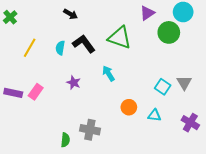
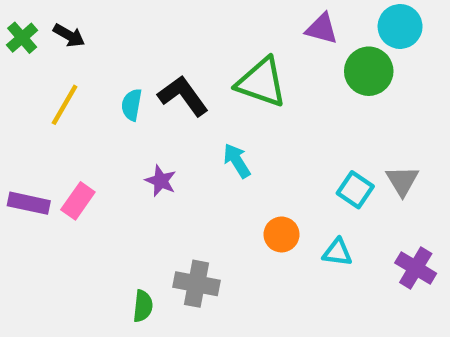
purple triangle: (147, 13) -> (322, 29), turned 49
black arrow: (71, 14) -> (69, 35), moved

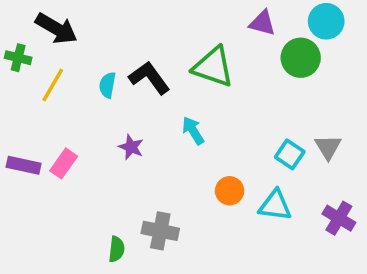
black arrow: (69, 35) -> (56, 29), size x1.6
green cross: (22, 38) -> (18, 58), moved, turned -35
cyan triangle: (337, 252) -> (275, 205), size x1.4

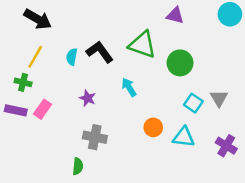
cyan circle: (326, 21) -> (230, 14), moved
green cross: (18, 58) -> (23, 82), moved
green circle: (301, 58) -> (180, 63), moved
gray cross: (160, 231) -> (95, 137), moved

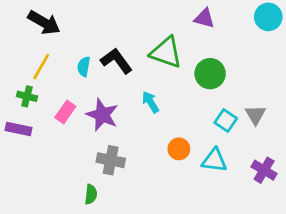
purple star: (88, 98) -> (102, 115), size x1.6
pink rectangle: (43, 109) -> (65, 112), moved

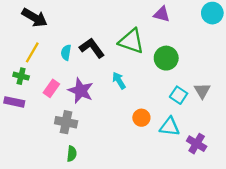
gray cross: (111, 160) -> (66, 122), moved
purple cross: (264, 170) -> (197, 144), moved

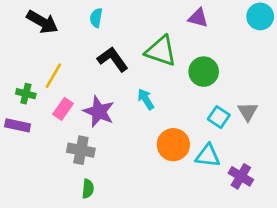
yellow line: (32, 52) -> (53, 76), moved
cyan semicircle: (66, 52) -> (96, 18), moved
orange circle: (141, 118) -> (173, 145), size x1.5

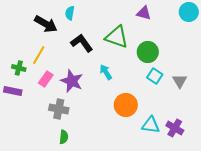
black arrow: (42, 22) -> (46, 24), moved
cyan square: (219, 117) -> (155, 76), moved
cyan triangle: (208, 156) -> (151, 125), moved

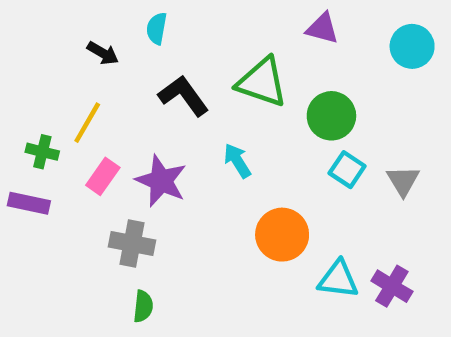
cyan circle: (189, 12) -> (412, 46), moved
black arrow: (46, 24) -> (103, 53), size x0.6

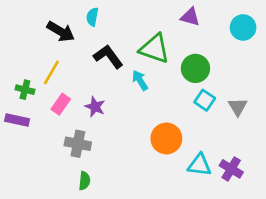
black arrow: (103, 53) -> (61, 31), size x1.5
cyan arrow: (237, 161) -> (140, 80), moved
purple star: (161, 181) -> (95, 107), size x0.7

